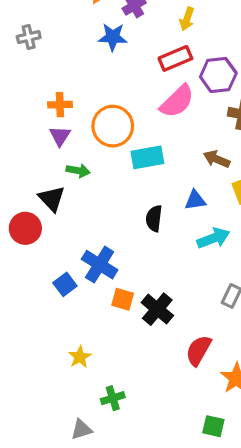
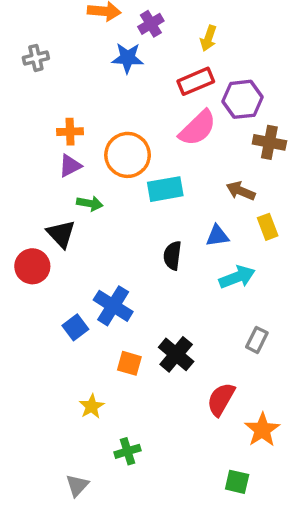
purple triangle: (60, 136) -> (70, 166), turned 30
orange square: (123, 299) -> (129, 363), moved
gray triangle: (81, 429) -> (77, 485), moved, turned -30

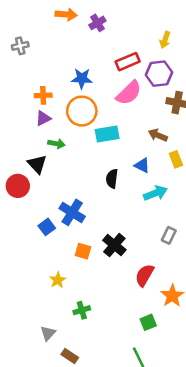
yellow arrow: (208, 38) -> (165, 40), moved
blue star: (128, 58) -> (82, 78), moved
blue triangle: (217, 236) -> (142, 165), turned 35
green square: (237, 482) -> (148, 322), moved, turned -35

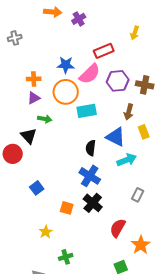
purple hexagon: (159, 74) -> (118, 81), moved
pink semicircle: (129, 93) -> (90, 74), moved
brown arrow: (158, 135) -> (129, 112), turned -98
blue triangle: (142, 165) -> (116, 137), size x1.5
blue cross: (72, 212) -> (90, 176), moved

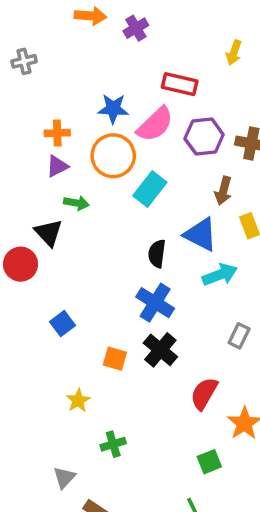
red rectangle: (104, 51) -> (180, 84), turned 36
cyan rectangle: (87, 111) -> (150, 189), turned -42

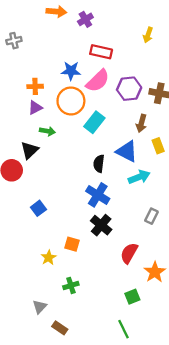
red rectangle: (180, 84) -> (101, 52), moved
black triangle: (48, 233) -> (30, 150), turned 30
orange square: (115, 359) -> (72, 244), moved

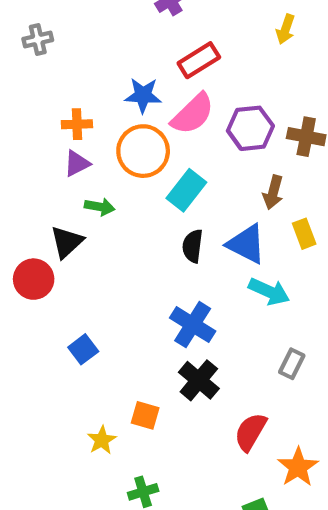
red rectangle: (101, 52) -> (199, 60), turned -45
black semicircle: (99, 164) -> (193, 246), moved
cyan arrow: (139, 177) -> (269, 291), turned 45

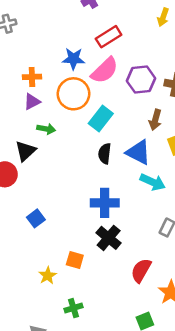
blue cross: (193, 325) -> (105, 203), turned -32

